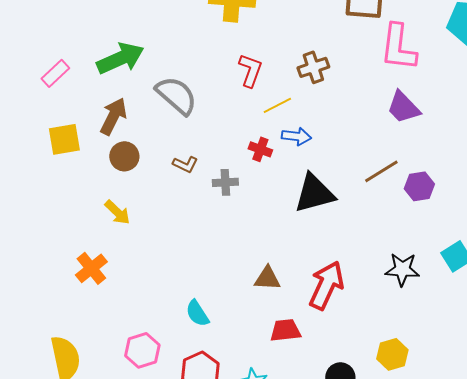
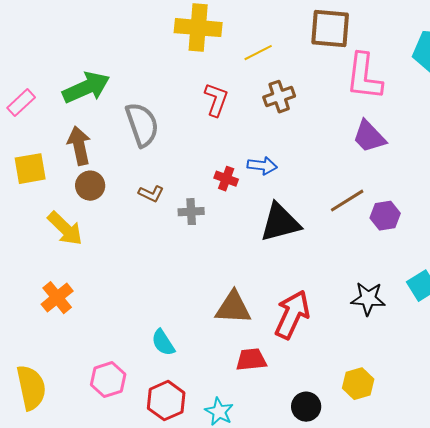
gray semicircle: (176, 95) -> (142, 125), turned 30
yellow line: (277, 105) -> (258, 53), moved
brown arrow: (113, 116) -> (79, 146), turned -39
yellow arrow: (117, 212) -> (65, 229), moved, size x1.4
brown triangle: (267, 278) -> (233, 308), size x1.4

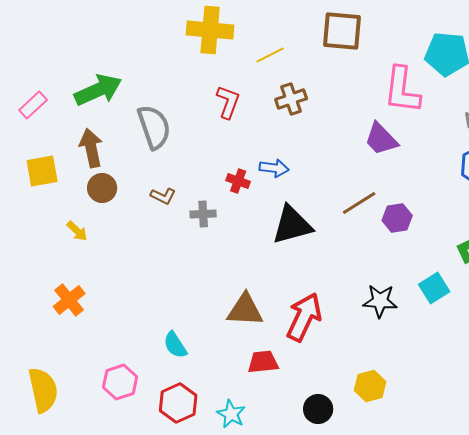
pink L-shape: (364, 77) -> (402, 90), moved
yellow arrow: (65, 229) -> (77, 231), size x0.6

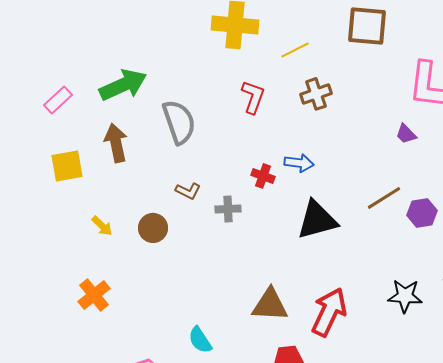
purple trapezoid: (381, 139) -> (406, 134), size x0.6
brown circle: (102, 188) -> (153, 228), moved

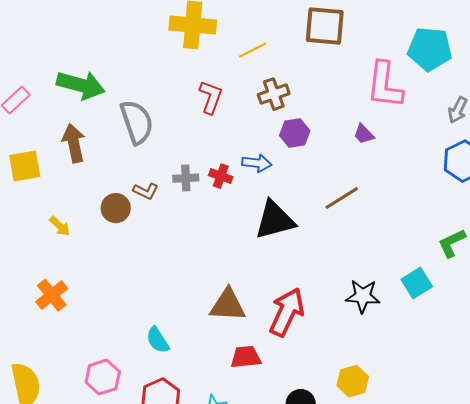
green arrow: (123, 85) -> (81, 85), turned 39
gray cross: (228, 209) -> (186, 178), moved
purple hexagon: (422, 213) -> (295, 133), moved
brown circle: (153, 228) -> (116, 208), moved

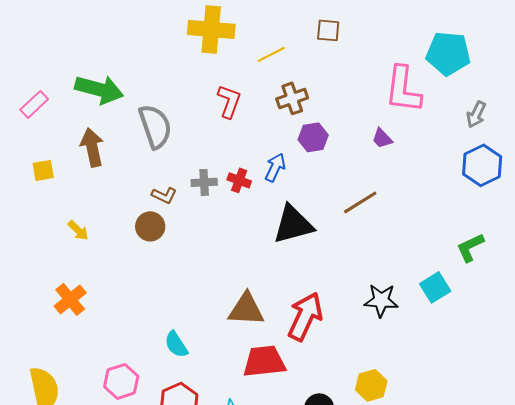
brown square: (325, 26) -> (328, 30), moved, size x0.6
blue arrow: (257, 163) -> (275, 167), turned -72
yellow square: (25, 166) -> (43, 170), size x0.7
brown circle: (116, 208) -> (150, 226), moved
red trapezoid: (246, 357) -> (264, 361), size x1.4

